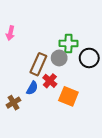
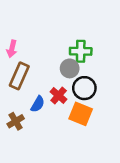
pink arrow: (10, 33) -> (12, 49), moved
black circle: (89, 58) -> (84, 88), moved
brown rectangle: (38, 64) -> (19, 76), moved

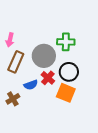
gray circle: (70, 68) -> (44, 56), moved, size x1.5
blue semicircle: (38, 104) -> (31, 85), turned 40

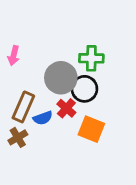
brown rectangle: (16, 62) -> (23, 107), moved
black circle: (69, 72) -> (84, 89), moved

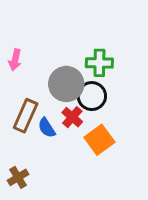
blue semicircle: (43, 118) -> (47, 128), turned 78
orange square: (91, 129) -> (99, 140), turned 32
brown cross: (18, 137) -> (18, 177), moved

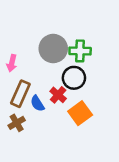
pink arrow: (15, 60) -> (12, 63), moved
gray circle: (66, 84) -> (53, 49), moved
brown cross: (18, 177) -> (17, 123), moved

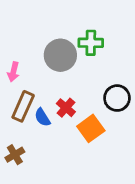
green cross: (80, 51) -> (91, 43), moved
black circle: (74, 78) -> (117, 98), moved
brown cross: (17, 123) -> (15, 155), moved

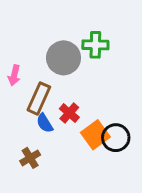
black circle: (117, 98) -> (116, 138), moved
brown rectangle: (23, 106) -> (39, 98), moved
brown cross: (15, 155) -> (30, 158), moved

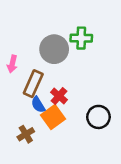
orange square: (95, 135) -> (53, 117), moved

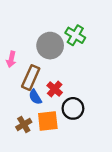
green cross: (81, 38) -> (75, 35), turned 30
orange square: (53, 117) -> (48, 121), moved, turned 30
black circle: (98, 117) -> (73, 108), moved

